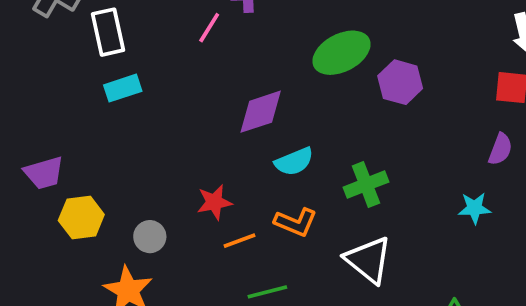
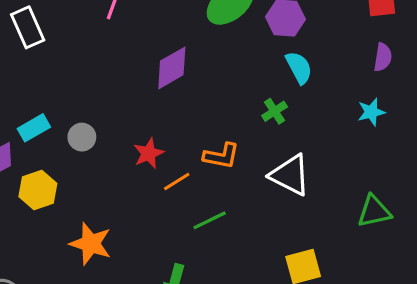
cyan rectangle: (123, 88) -> (34, 128), moved
cyan semicircle: (294, 162) -> (299, 68), moved, turned -84
green cross: (366, 185) -> (275, 111), size x0.7
gray circle: (150, 237) -> (82, 137), moved

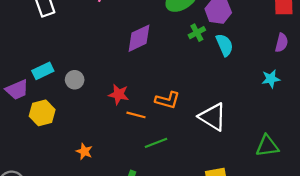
green cross: (275, 111) -> (197, 33), moved
red star: (149, 153) -> (119, 94), turned 30
orange line: (177, 182) -> (136, 115), turned 42
orange star: (91, 244) -> (84, 151), moved, size x0.6

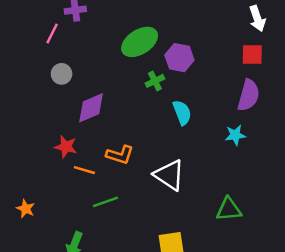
purple diamond: (139, 38) -> (91, 108), moved
purple semicircle: (282, 43) -> (249, 95), size x1.5
cyan semicircle: (225, 45) -> (182, 113), moved
gray circle: (75, 80) -> (62, 74), moved

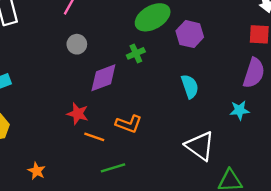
green cross: (155, 81) -> (136, 53), moved
white triangle: (169, 175) -> (200, 146), moved

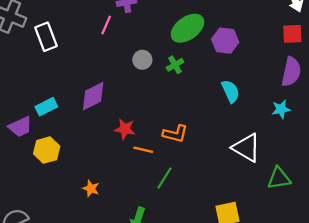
gray circle: (77, 44) -> (142, 60), moved
purple diamond: (103, 78) -> (93, 96), moved
green line: (113, 168) -> (165, 178), turned -35

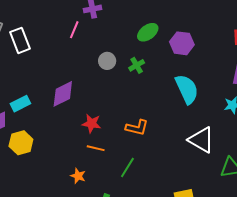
green ellipse: (187, 28) -> (148, 32), size x0.7
cyan semicircle: (231, 91) -> (187, 89), size x1.4
orange line: (143, 150) -> (96, 148), moved
orange star: (91, 189) -> (78, 176), moved

